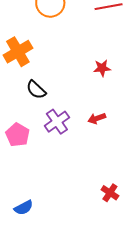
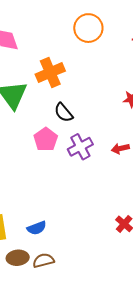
pink pentagon: (18, 135) -> (46, 139), moved

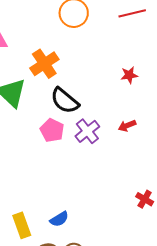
black semicircle: (64, 113) -> (65, 101), size x1.4

